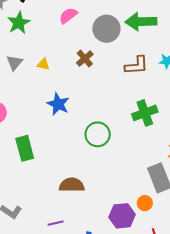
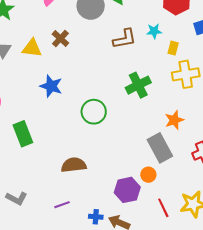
brown cross: (85, 59) -> (60, 38), moved
yellow triangle: (43, 64) -> (32, 48), size x1.5

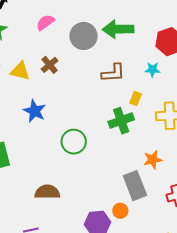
cyan star: (154, 31) -> (152, 70), moved
yellow rectangle: (173, 48) -> (136, 98), moved

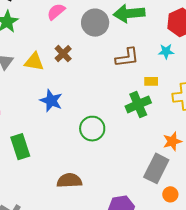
yellow rectangle: (136, 98) -> (151, 81), turned 72
gray rectangle: (135, 186) -> (156, 168), turned 52
orange circle: (120, 211) -> (170, 194), moved

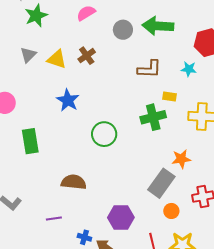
gray circle: (95, 23) -> (123, 30), size x0.7

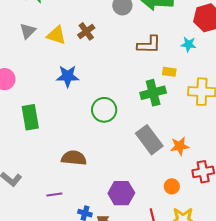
blue star: (68, 100) -> (68, 76), turned -30
orange star: (181, 159) -> (180, 146), moved
gray rectangle: (161, 183) -> (149, 140), moved, turned -72

